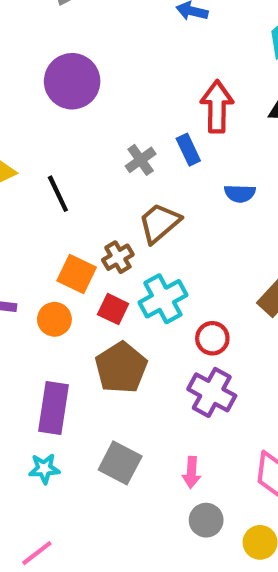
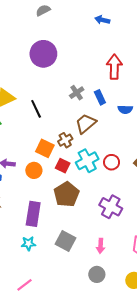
blue rectangle: (188, 150) -> (100, 97), moved
red circle: (212, 338) -> (112, 162), moved
gray circle: (206, 520) -> (97, 274), moved

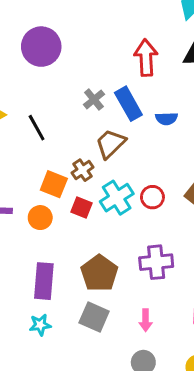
blue rectangle: (100, 97) -> (128, 104), size x1.5
brown pentagon: (66, 194) -> (99, 273), moved
purple cross: (111, 207) -> (156, 262), turned -30

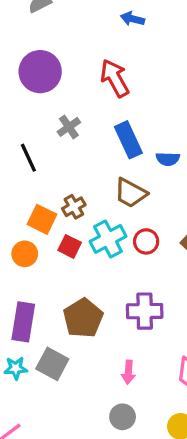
red arrow: (146, 58) -> (115, 78), moved, turned -30
gray cross: (94, 99) -> (69, 127), moved
brown trapezoid: (110, 144) -> (131, 193), moved, turned -112
gray square: (94, 317) -> (52, 364), moved

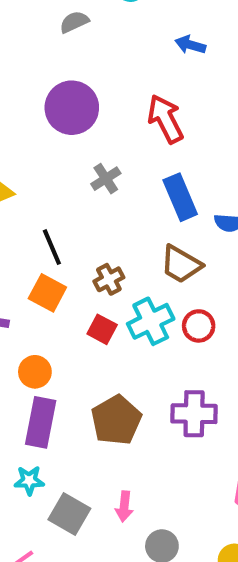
black line: (28, 158) -> (52, 247), moved
orange square: (42, 219) -> (47, 293), moved
orange circle: (25, 254) -> (35, 372), moved
gray square: (52, 364) -> (69, 514), moved
pink arrow: (128, 372) -> (124, 506), moved

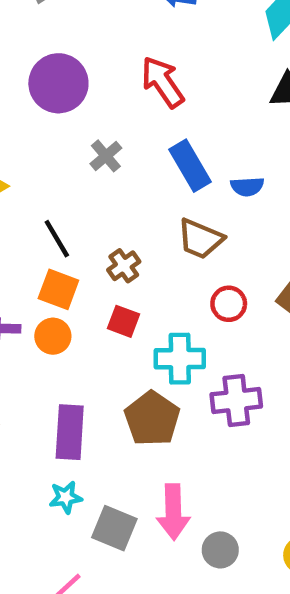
cyan cross: (151, 321) -> (180, 359), moved, turned 33
orange circle: (35, 372) -> (53, 336), moved
pink arrow: (124, 506) -> (173, 512), size x1.6

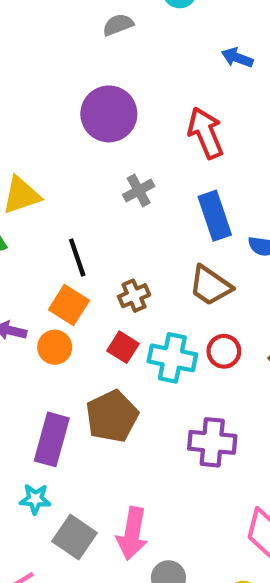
cyan cross: (180, 359) -> (172, 358), moved
brown pentagon: (152, 419) -> (112, 416), moved

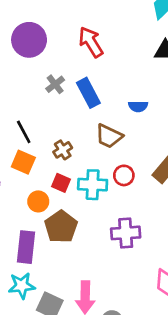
blue rectangle: (215, 216) -> (88, 93), moved
orange circle: (55, 347) -> (38, 201), moved
cyan star: (35, 499) -> (22, 286), size x1.4

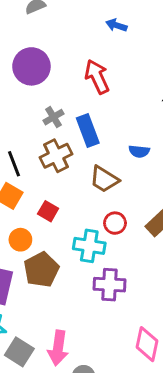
brown cross: (63, 150) -> (56, 156), moved, size x1.5
red square: (61, 183) -> (48, 211), moved
cyan cross: (93, 185) -> (89, 246), moved

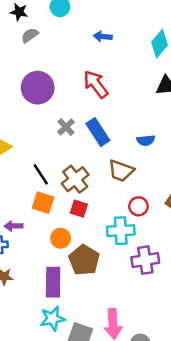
brown cross: (56, 156) -> (75, 179), moved

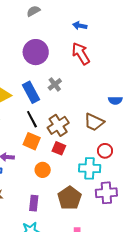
blue arrow: (103, 36) -> (80, 26), moved
blue rectangle: (98, 132) -> (31, 92), moved
brown pentagon: (84, 260) -> (70, 198), moved
purple rectangle: (53, 282) -> (34, 203), size x0.7

